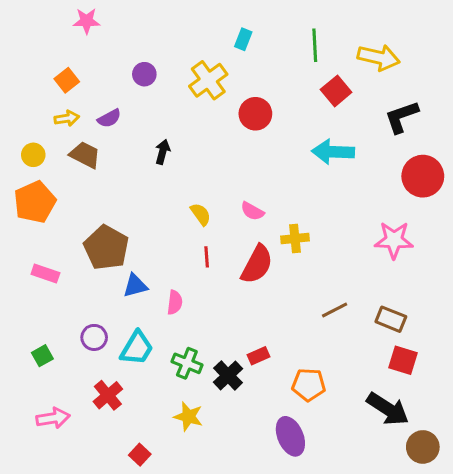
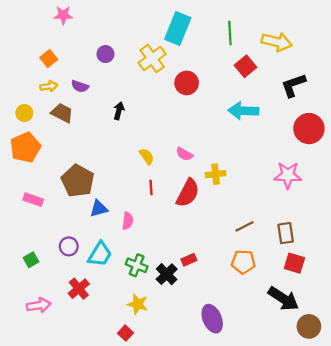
cyan rectangle: (243, 39) -> (178, 28), size x2.0
purple semicircle: (109, 118) -> (80, 86), turned 48
brown rectangle: (391, 319) -> (286, 233), turned 60
orange pentagon: (309, 385) -> (243, 262), moved
red square: (140, 455) -> (125, 333), moved

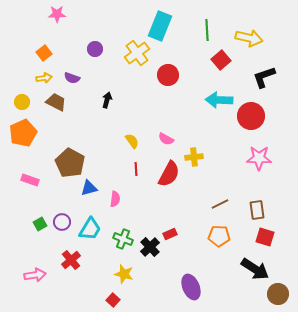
red circle: (309, 129) -> (251, 116), moved
green square: (31, 260) -> (40, 224), moved

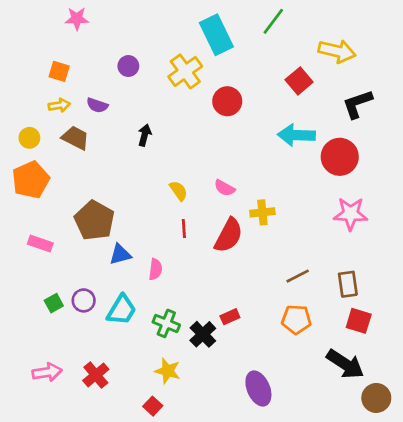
cyan rectangle: (160, 26) -> (216, 35), turned -48
green line: (207, 30) -> (273, 21), moved, turned 40
orange square: (44, 53) -> (59, 71), turned -35
red cross: (71, 260) -> (96, 375), moved

